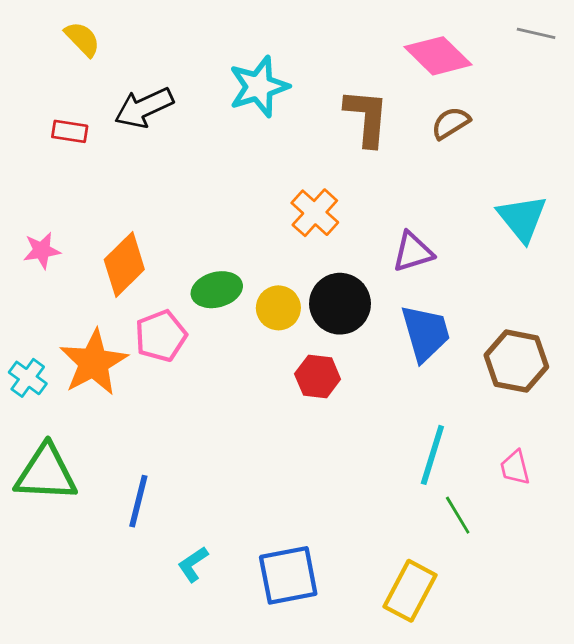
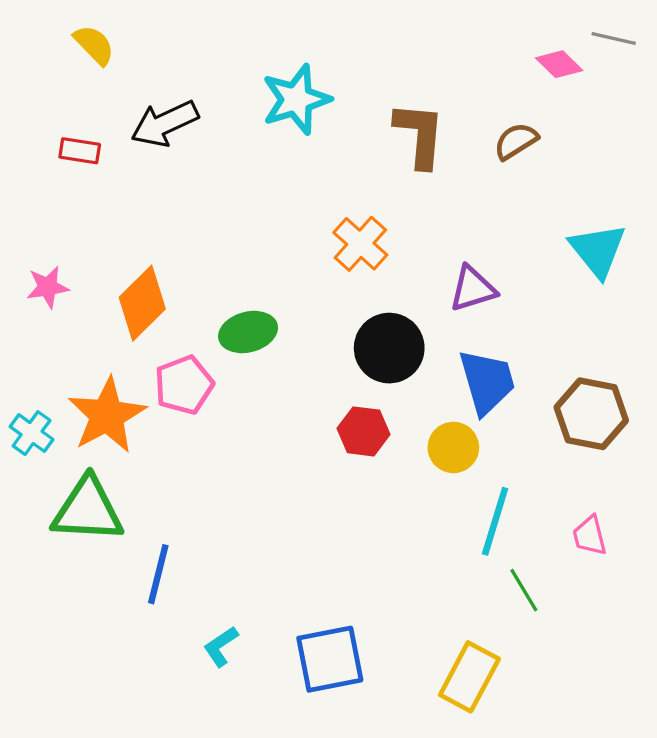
pink diamond: (438, 56) -> (559, 64), moved, size x0.6
yellow circle: (278, 308) -> (453, 447), moved
green triangle: (46, 473) -> (88, 510), moved

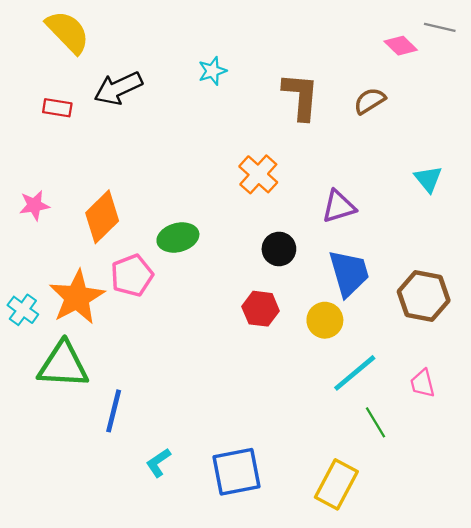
yellow semicircle: (94, 45) -> (68, 32), size x1.5
cyan star: (296, 99) -> (212, 71), size x0.6
cyan triangle: (598, 250) -> (428, 179), size x0.7
black circle: (389, 348) -> (279, 249), size x0.7
cyan line: (495, 521) -> (355, 373), turned 33

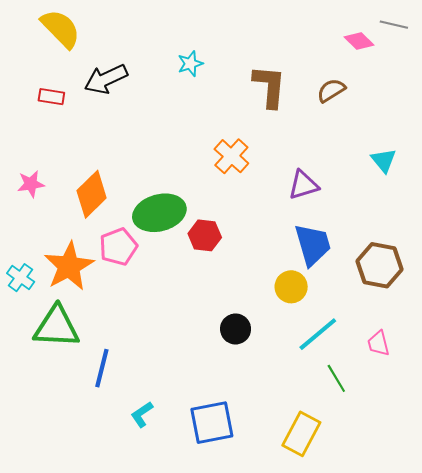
green ellipse: (178, 237) -> (159, 213), size x1.4
black circle: (279, 249) -> (236, 329), moved
red hexagon: (261, 309) -> (205, 235), moved

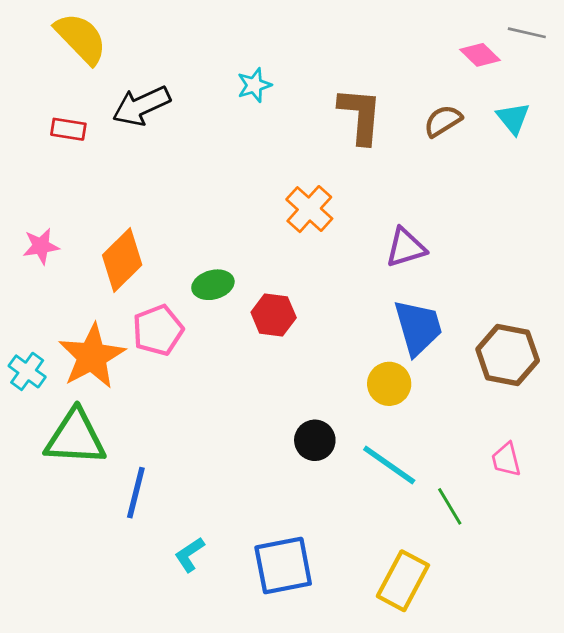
cyan triangle: (384, 160) -> (513, 118), moved
green ellipse: (159, 213) -> (213, 285), size x0.6
cyan line: (318, 334) -> (389, 465), moved, turned 75

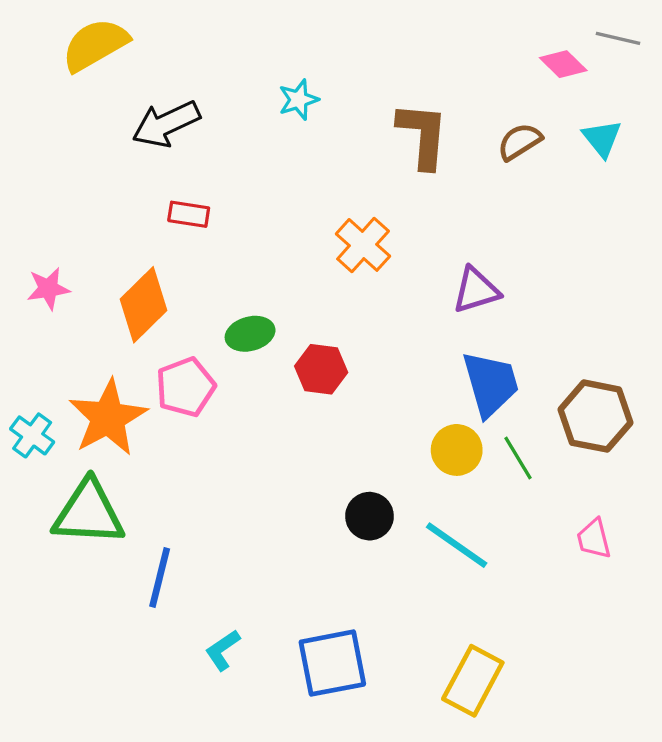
yellow semicircle: (81, 38) -> (95, 45), turned -76
red rectangle: (68, 129) -> (189, 214), moved
green line: (450, 506) -> (518, 458), moved

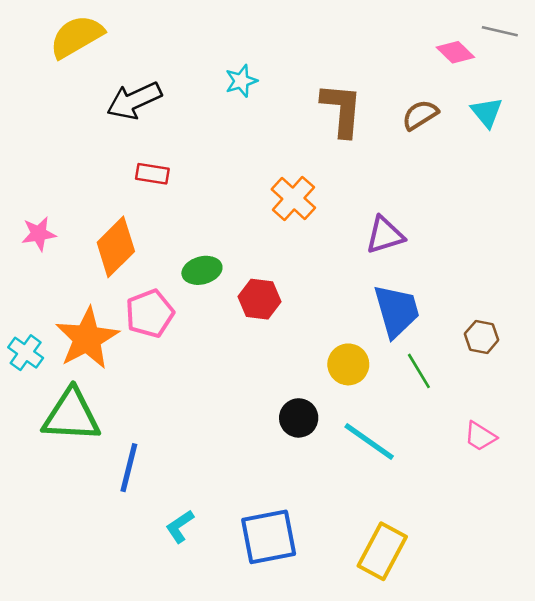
brown hexagon: (595, 416) -> (482, 337), size x0.6
yellow circle: (457, 450) -> (348, 364), moved
pink trapezoid: (594, 539) -> (480, 436), turned -44

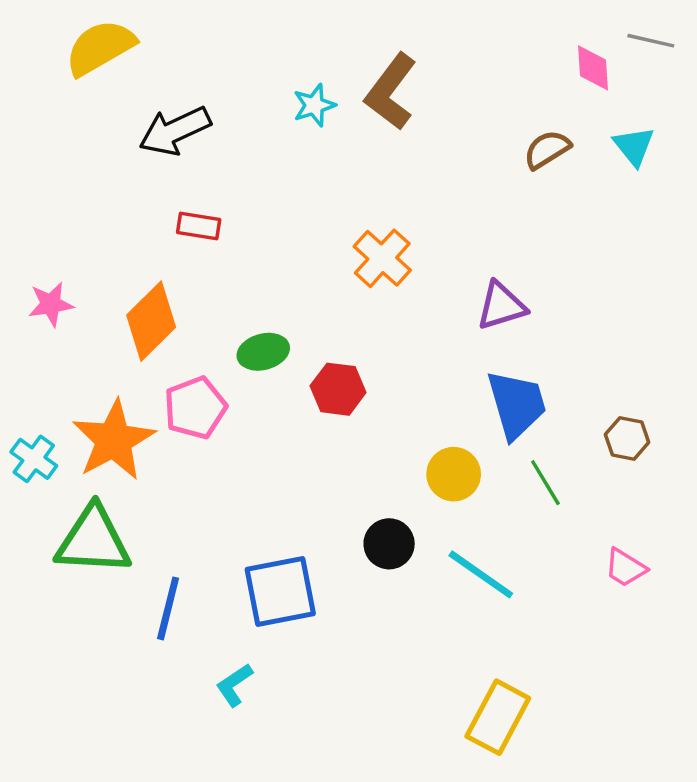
pink diamond: (455, 52) -> (593, 68), turned 42
brown L-shape: (342, 110) -> (391, 92), moved, turned -148
blue square: (269, 537) -> (280, 591), moved

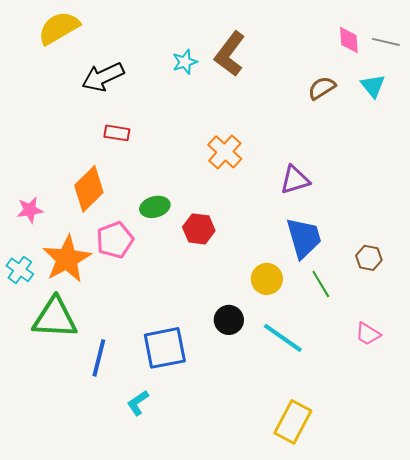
gray line: (651, 41) -> (386, 42), moved
pink star: (51, 304) -> (30, 210), moved

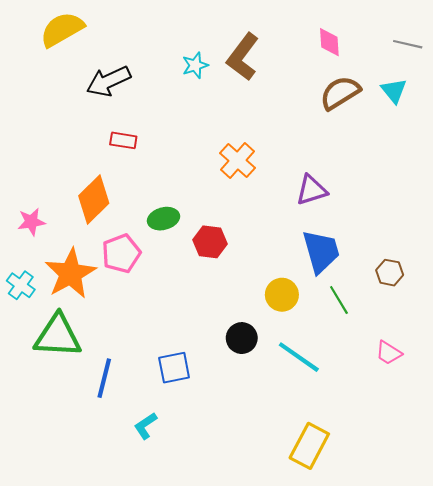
pink diamond: (349, 40) -> (329, 42), moved
brown semicircle: (322, 88) -> (340, 93), size x1.4
blue square: (165, 348) -> (174, 368), size x0.7

